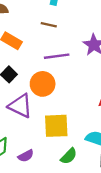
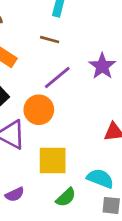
purple line: (57, 56) -> (57, 77), turned -35

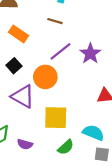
purple star: (102, 66) -> (90, 54), moved
purple semicircle: (15, 194) -> (25, 144), turned 40

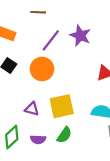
purple triangle: (23, 96) -> (32, 109), moved, size x0.6
green semicircle: (66, 147) -> (64, 135), moved

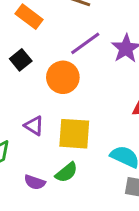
purple semicircle: (38, 139) -> (35, 182), moved

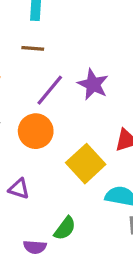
yellow square: (74, 134) -> (86, 164), moved, turned -32

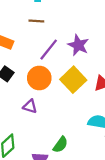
yellow square: (86, 164) -> (73, 80), moved
purple triangle: (19, 189) -> (30, 106), moved

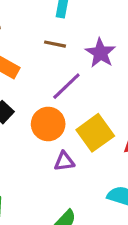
purple star: (78, 45) -> (100, 53), moved
purple triangle: (30, 106) -> (64, 161), moved, turned -32

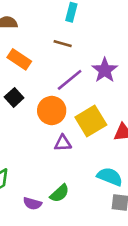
purple star: (100, 53) -> (105, 70), moved

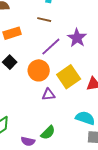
orange rectangle: (19, 59) -> (12, 33), turned -48

